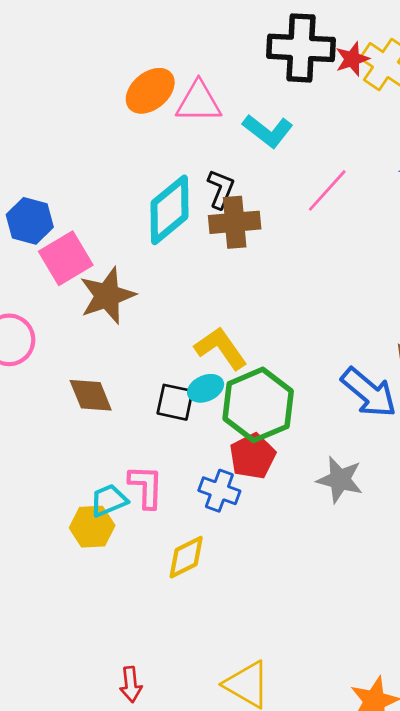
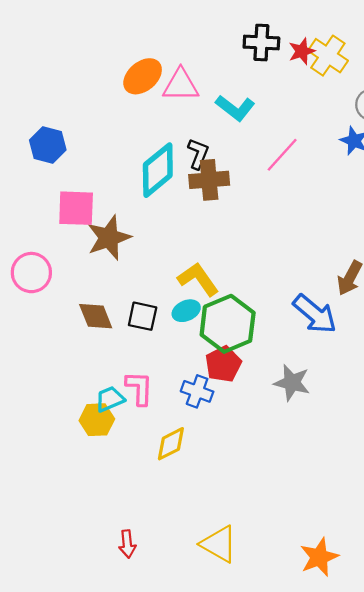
black cross: (301, 48) -> (261, 43), size x0.7
blue hexagon: (30, 221) -> (48, 145), moved
pink square: (66, 258) -> (76, 208), turned 33
black square: (175, 402) -> (143, 316), moved

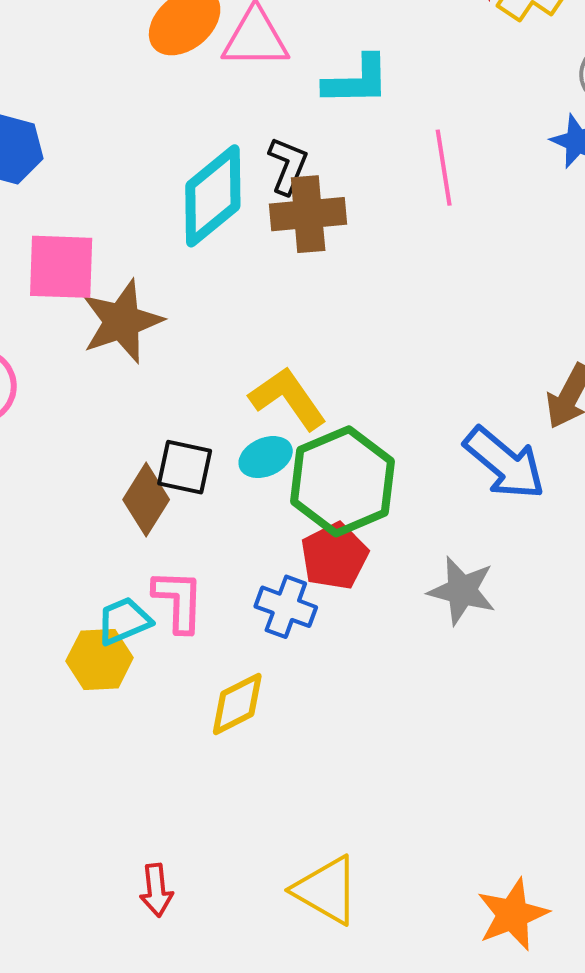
cyan L-shape: (235, 108) -> (357, 81), turned -39
pink line: (282, 155) -> (444, 168), turned -51
brown diamond: (96, 316) -> (146, 500), moved, turned 54

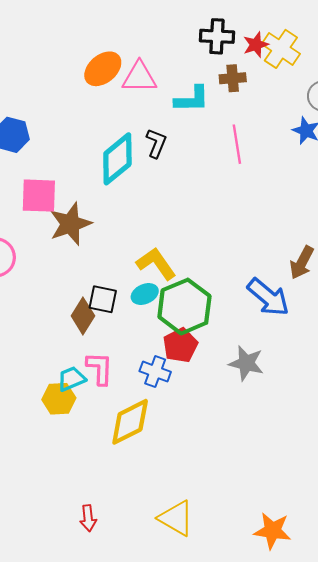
brown cross: (308, 214) -> (233, 78), moved, size x0.7
yellow diamond: (237, 704) -> (130, 422), size x1.4
orange star: (512, 914) -> (272, 531), turned 30

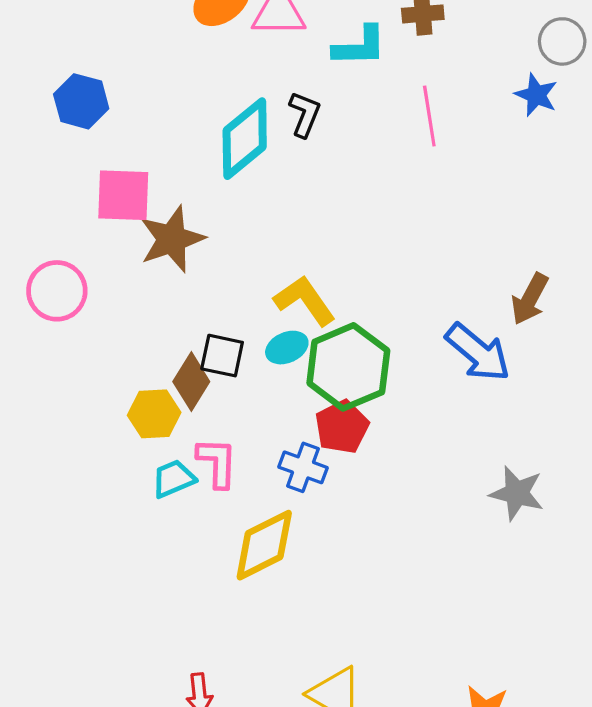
gray star: (246, 363) -> (517, 493), moved
yellow hexagon: (59, 399) -> (154, 414), moved

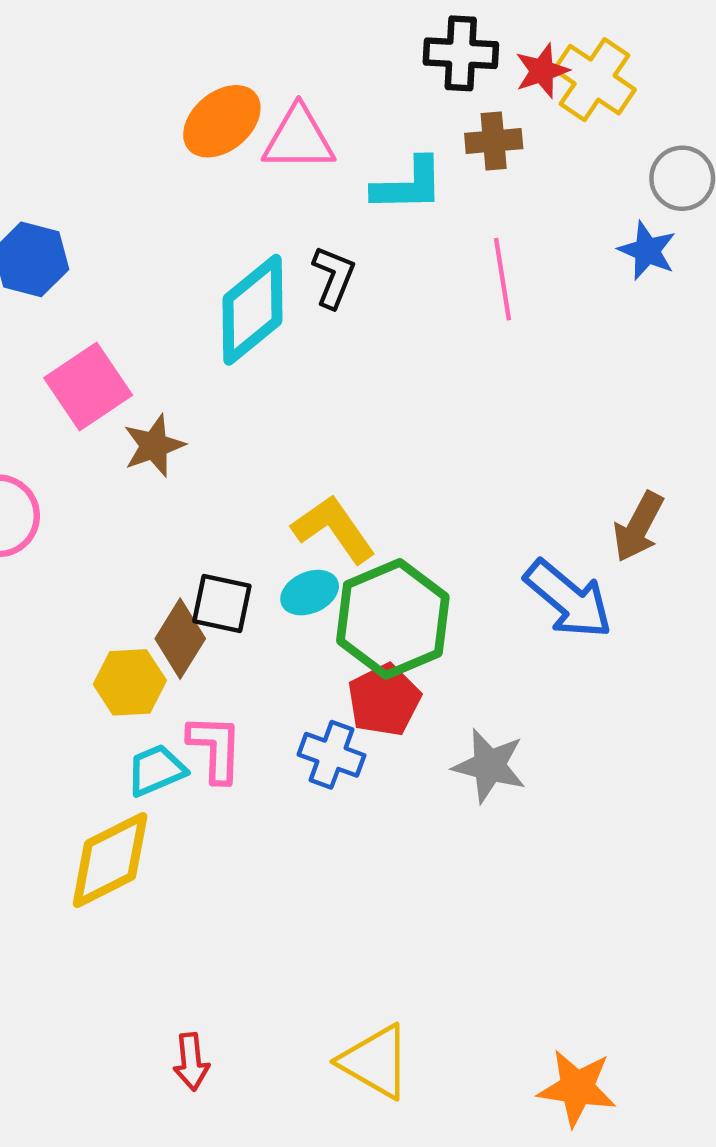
pink square: (123, 195) -> (88, 387), turned -36
brown star: (172, 239) -> (154, 446), size x0.7
gray star: (517, 493) -> (489, 766), moved
yellow diamond: (264, 545) -> (110, 860), moved

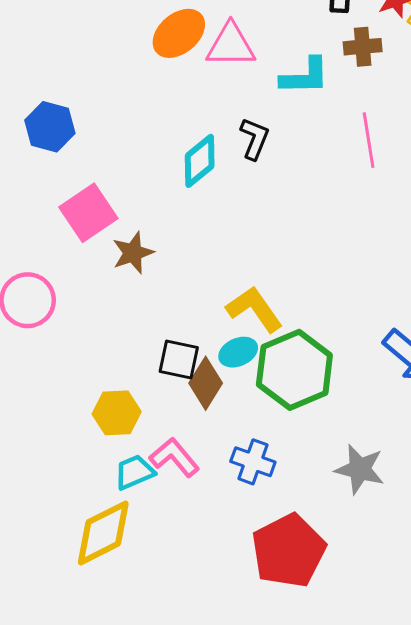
cyan diamond: (253, 310) -> (200, 161), size x0.7
brown diamond: (180, 639) -> (206, 383), moved
red pentagon: (384, 700) -> (289, 551), moved, size x1.5
pink L-shape: (215, 748) -> (174, 457), turned -42

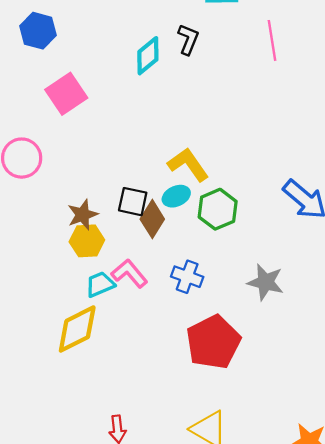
brown star: (133, 253) -> (83, 215), moved
green hexagon: (294, 370) -> (218, 209), size x0.7

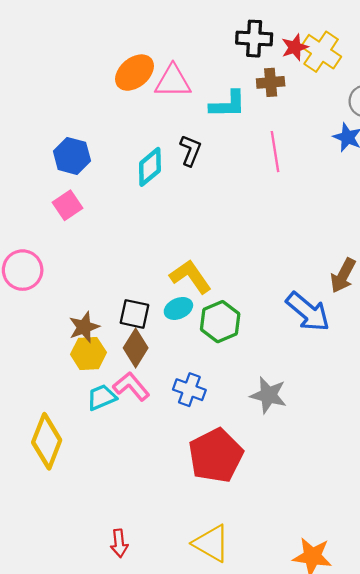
blue hexagon: (38, 31) -> (72, 156), moved
pink square: (66, 94) -> (68, 205), size x0.7
brown diamond: (152, 219) -> (136, 348), moved
yellow diamond: (77, 329) -> (47, 441), moved, turned -42

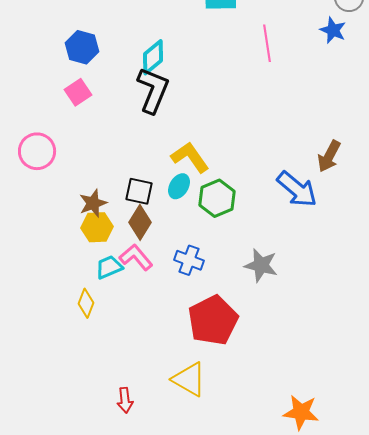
black L-shape: (190, 150) -> (153, 90), moved, size x1.6
cyan ellipse: (178, 308) -> (179, 186), turned -35
yellow diamond: (47, 441) -> (86, 303), moved, size x0.6
yellow triangle: (211, 543) -> (189, 379), moved

